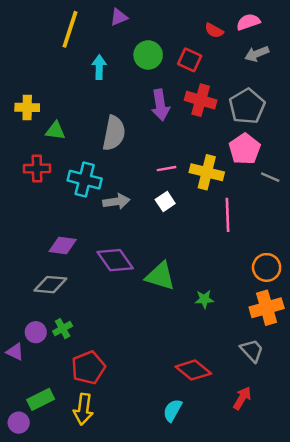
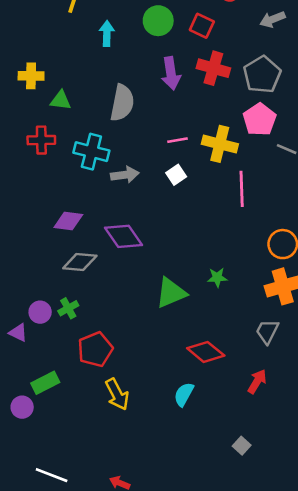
green triangle: (160, 276) -> (171, 293), moved, turned -40
gray diamond: (50, 285) -> (80, 262), moved
gray trapezoid: (252, 351) -> (267, 331), turned -110
yellow arrow: (83, 409) -> (117, 394), moved, turned -36

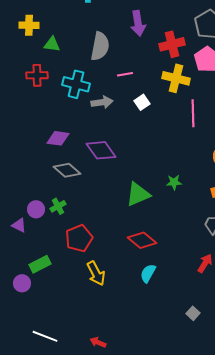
red cross: (213, 68) -> (172, 44), moved, turned -30
pink line: (177, 140) -> (125, 74), moved
gray diamond: (80, 262) -> (67, 170), turned 36
red diamond: (206, 352) -> (142, 240), moved

